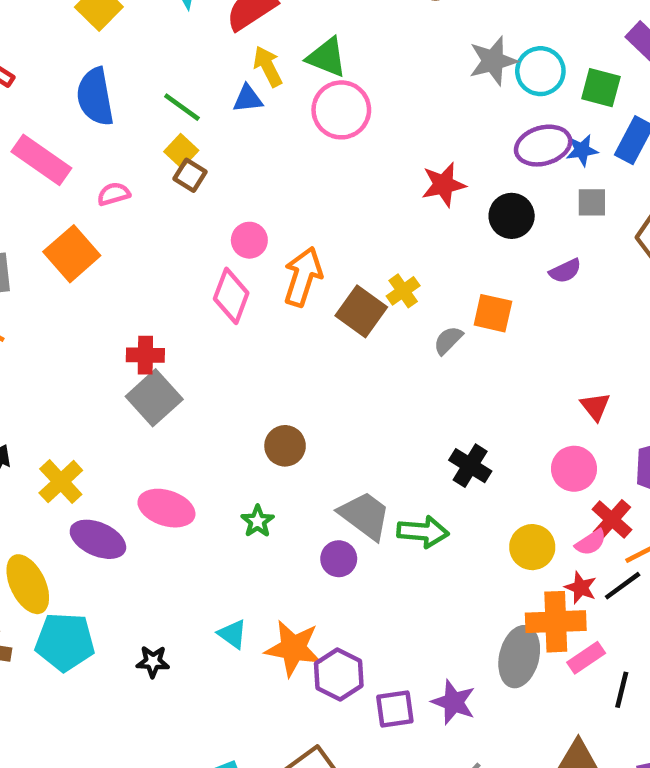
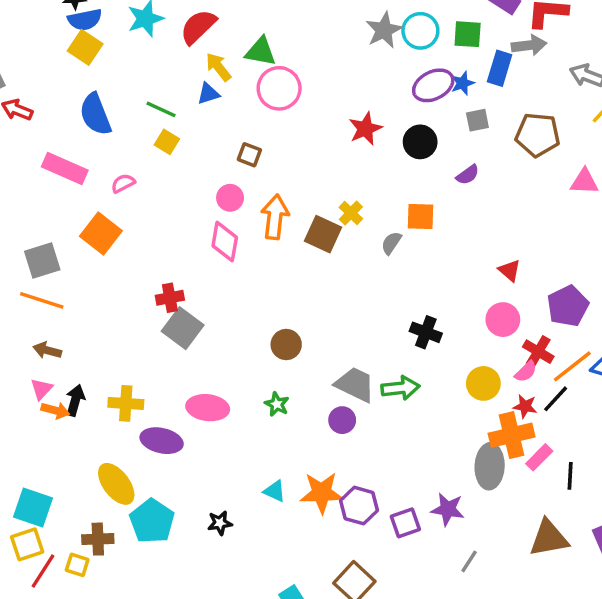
brown square: (190, 175) -> (249, 155), moved
yellow cross: (61, 482) -> (126, 403), turned -32
cyan pentagon: (65, 642) -> (152, 521), turned -30

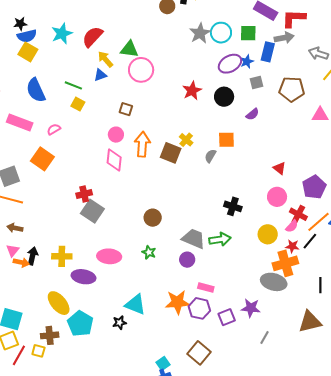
pink rectangle: (539, 457) -> (206, 287), moved, turned 63
gray ellipse: (490, 466) -> (274, 282), turned -75
cyan triangle: (275, 491) -> (135, 304), moved, size x1.6

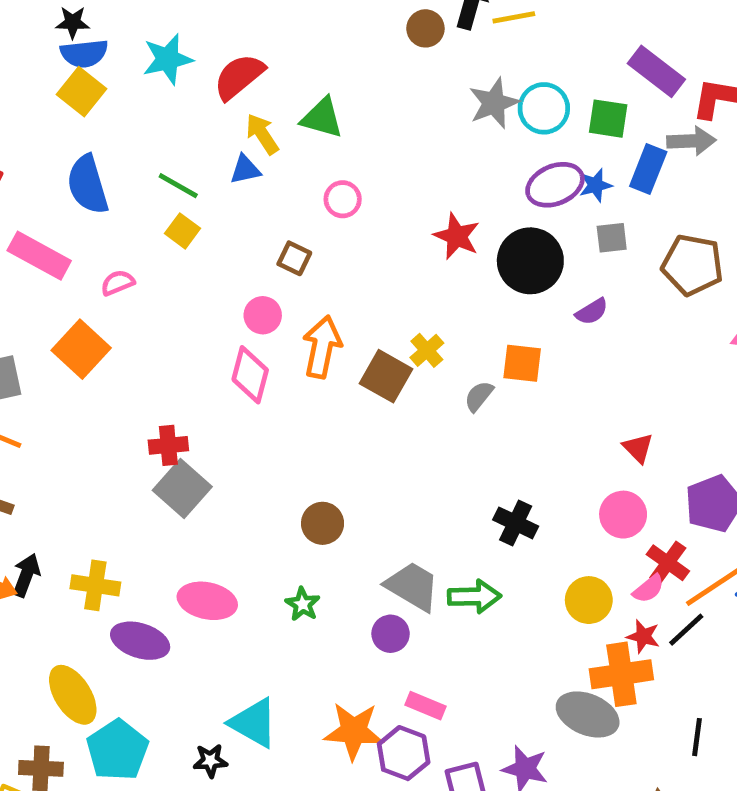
pink circle: (141, 70) -> (343, 199), moved, size x0.6
red star: (192, 91) -> (457, 236), turned -30
black circle: (224, 97) -> (530, 261), size x1.4

